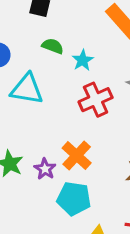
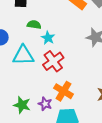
cyan star: (83, 60) -> (48, 38), moved
red cross: (96, 100) -> (53, 61), moved

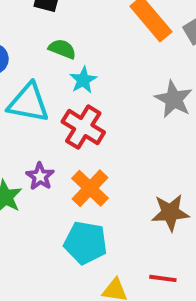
red cross: (53, 61) -> (83, 127), turned -35
purple star: (45, 104) -> (40, 176), moved

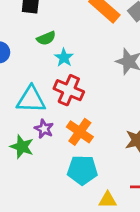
green semicircle: (62, 49) -> (46, 38), turned 144
cyan triangle: (28, 103) -> (31, 100), moved

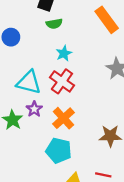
green semicircle: (46, 38) -> (54, 24), moved

